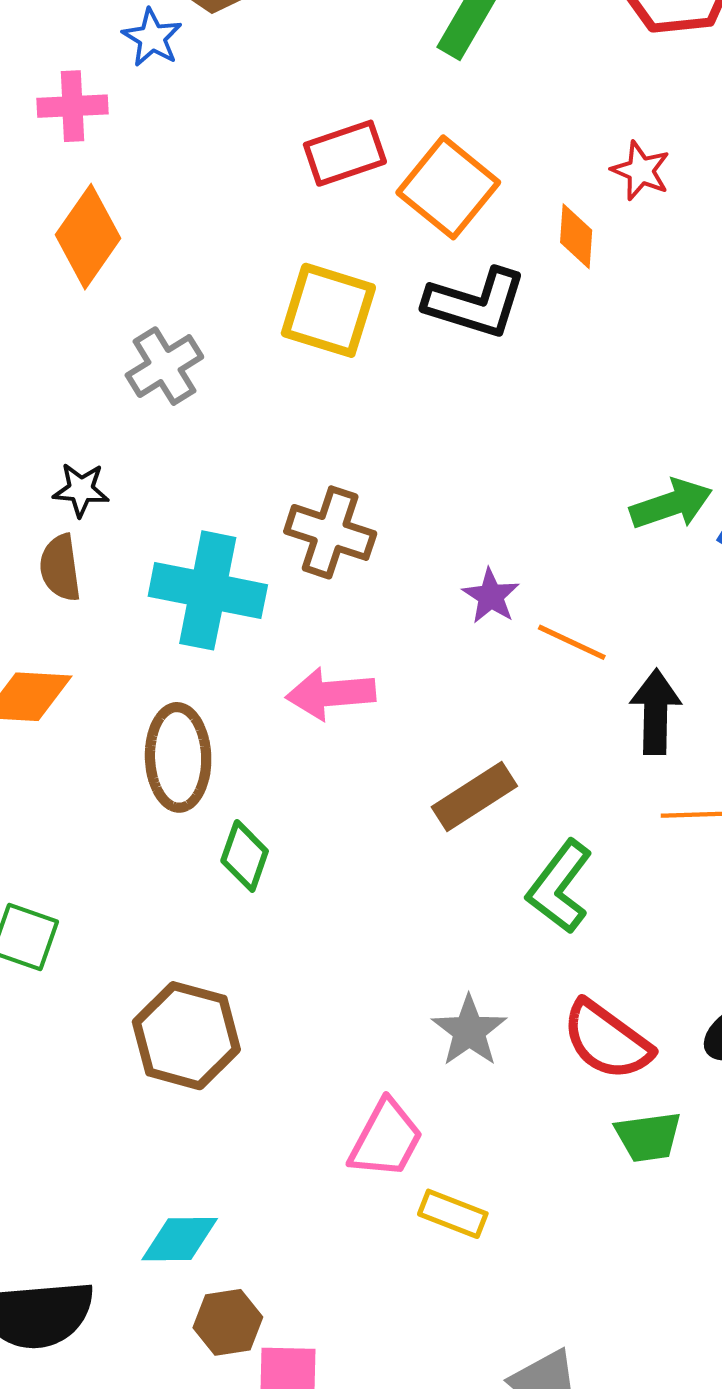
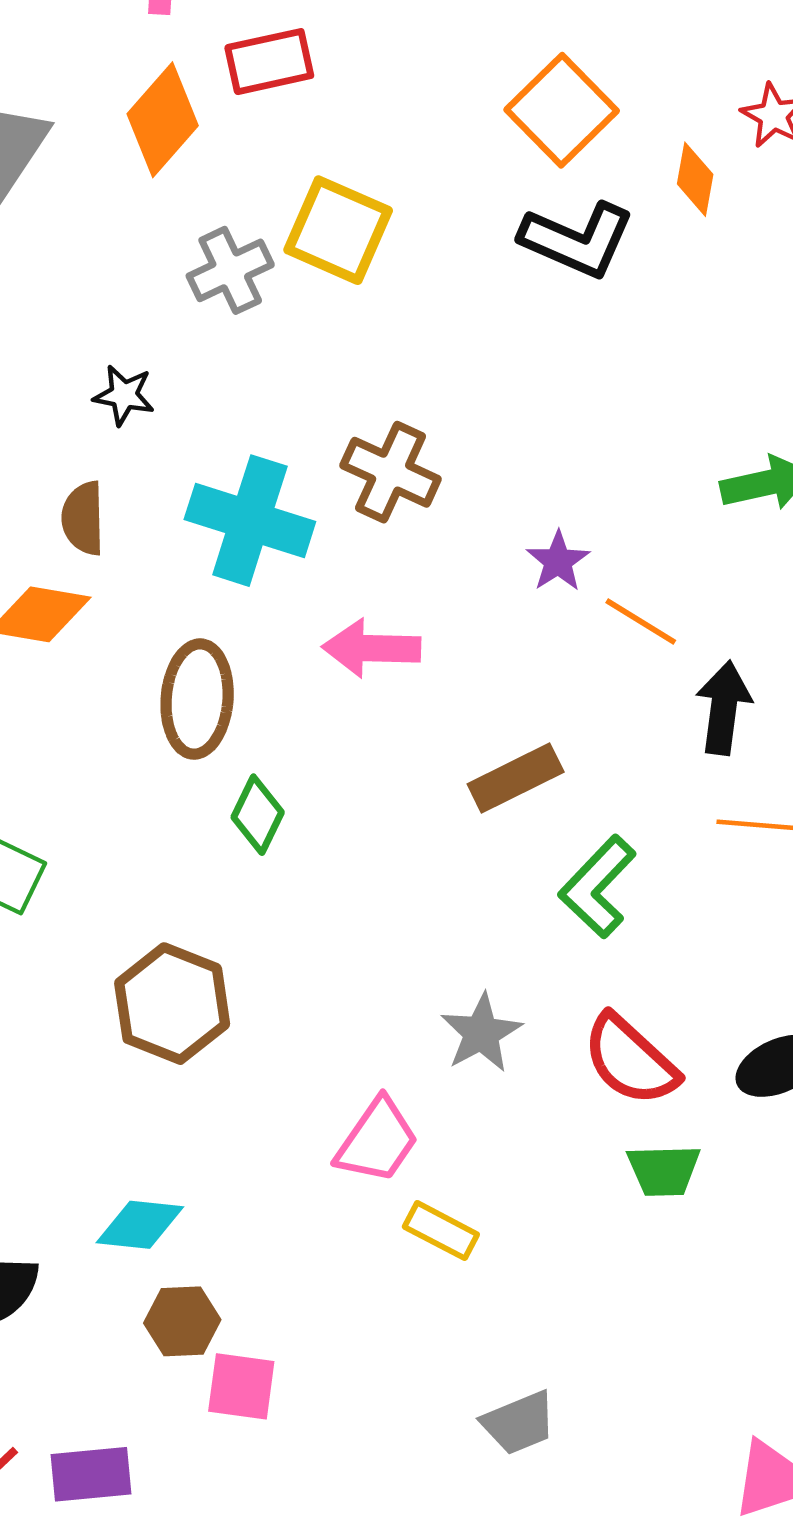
red rectangle: (345, 153) -> (269, 62), moved
yellow square: (328, 310) -> (338, 230), moved
brown semicircle: (60, 568) -> (83, 518), moved

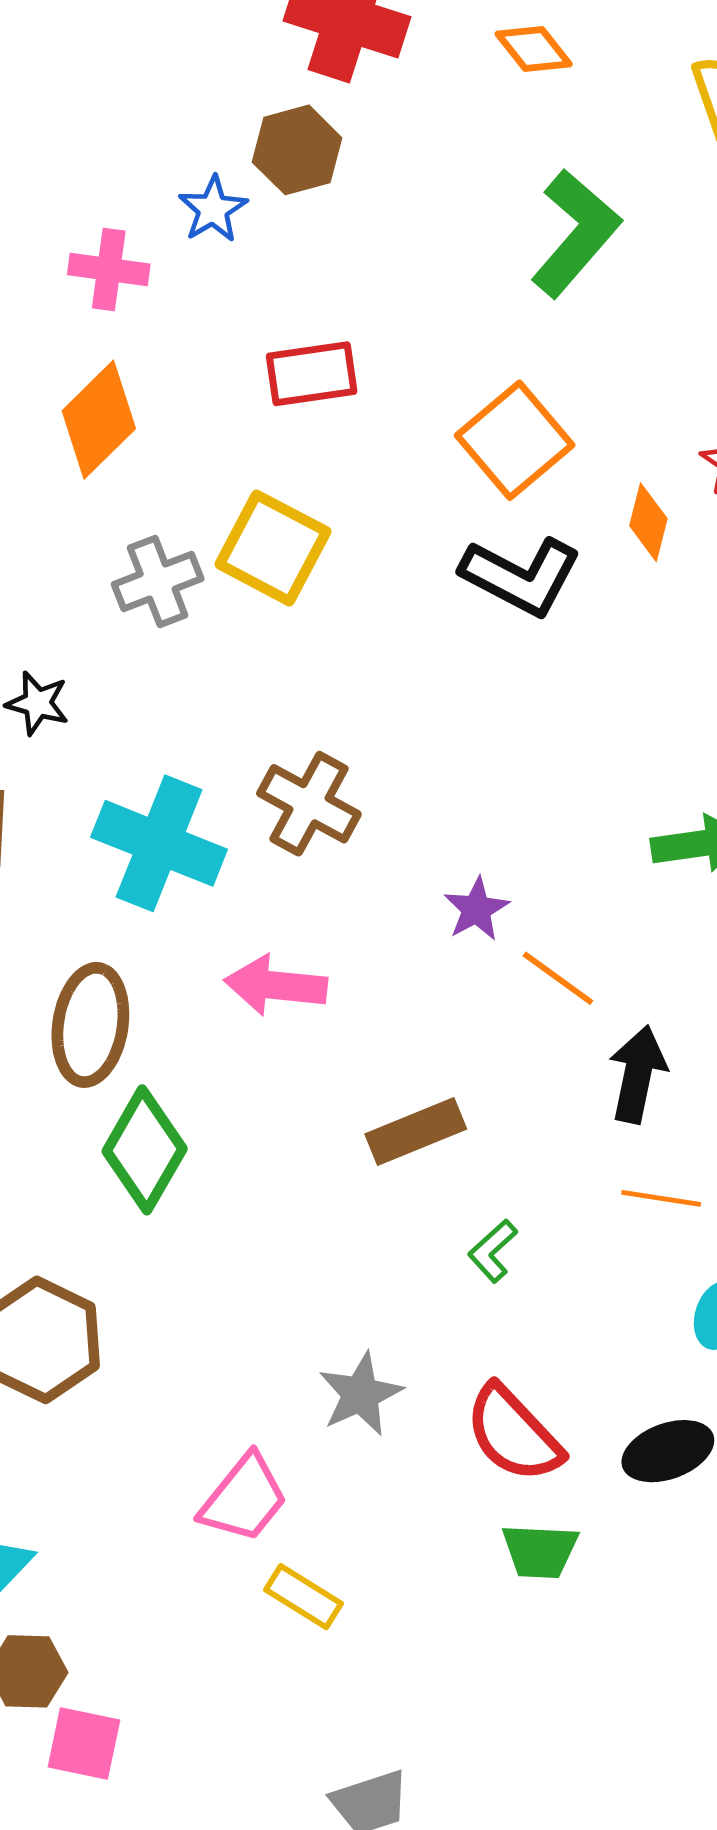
red rectangle: (269, 62) -> (312, 374), moved
green diamond: (258, 815) -> (145, 1150), size x1.5
green L-shape: (597, 887) -> (493, 1251), size x0.6

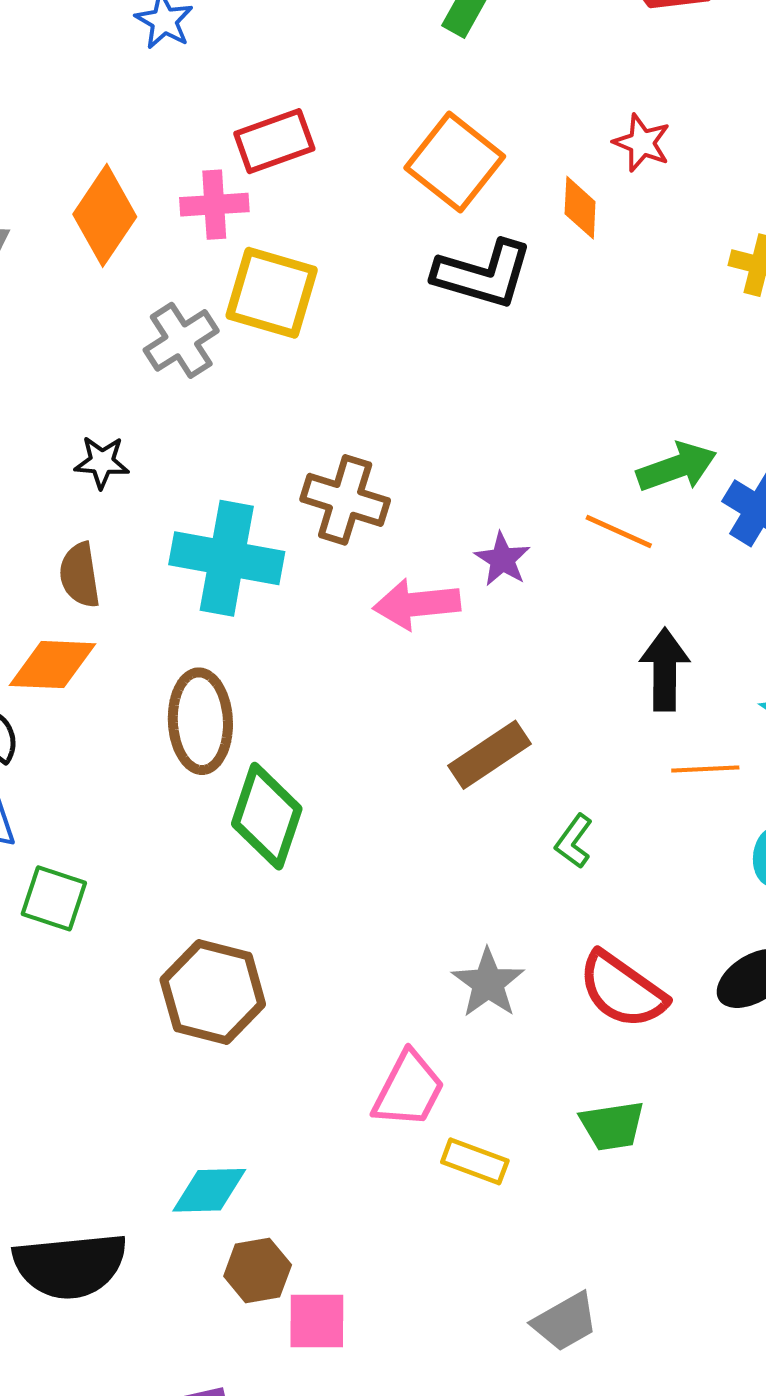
pink cross: (109, 269) -> (214, 205), moved
orange line: (558, 978) -> (619, 531), moved
pink arrow: (276, 985) -> (417, 604), moved
green trapezoid: (540, 1551) -> (612, 1126), moved

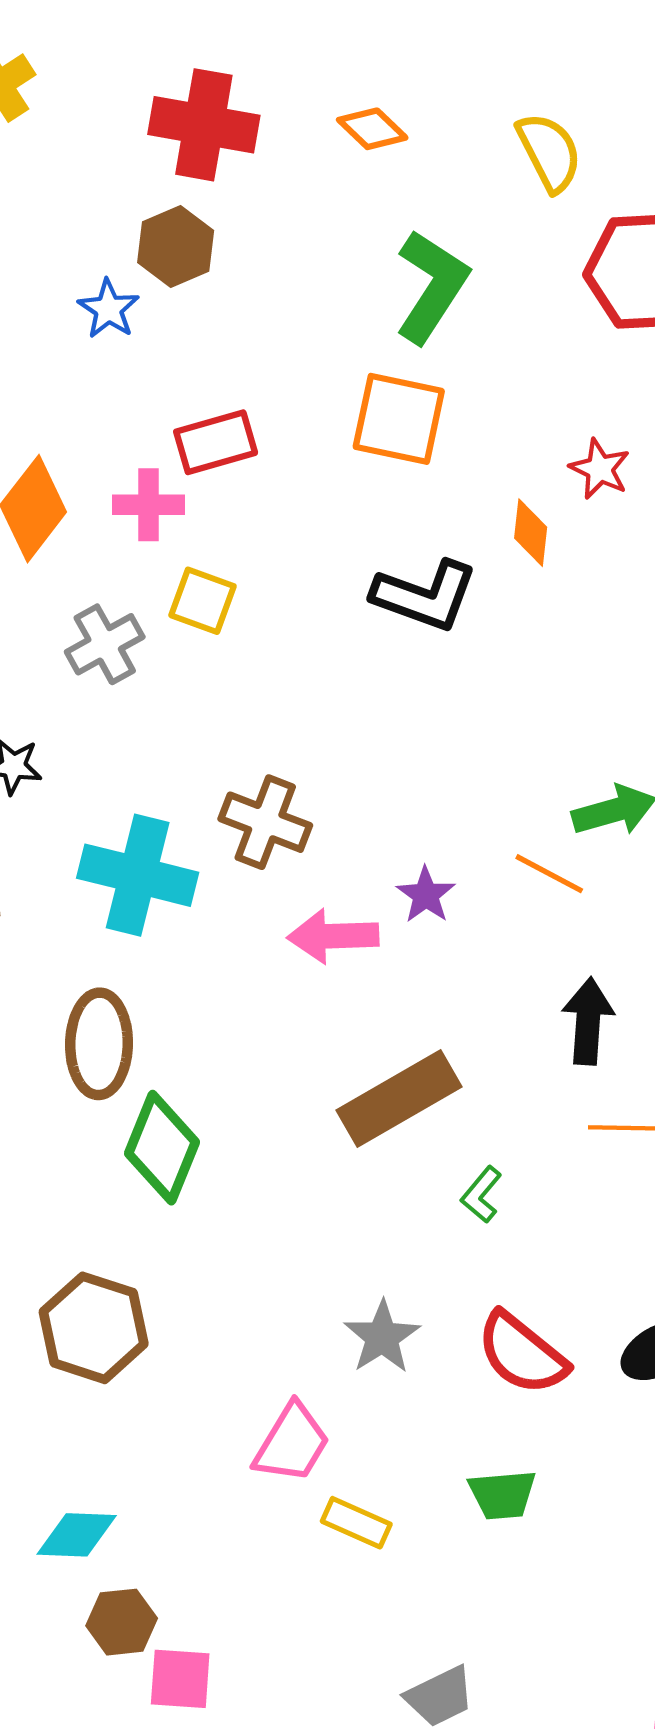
orange square: (455, 162) -> (399, 419), moved, turned -30
yellow square: (272, 293) -> (202, 601), size x0.7
brown rectangle: (489, 755) -> (399, 1098), size x1.4

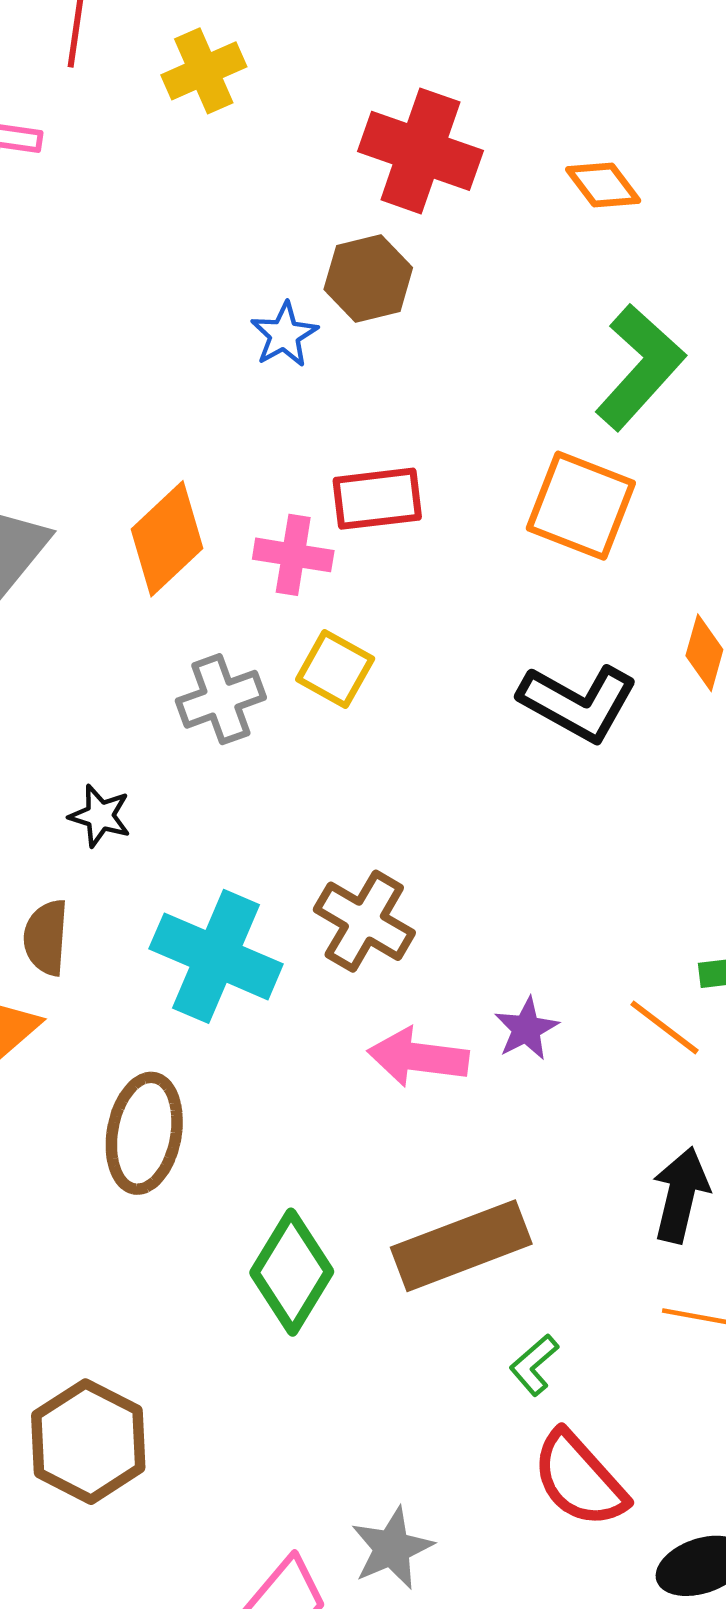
green diamond: (162, 1148) -> (292, 1272), moved
gray star: (382, 1337) -> (392, 1548), moved
red semicircle: (522, 1354) -> (579, 1479), moved

